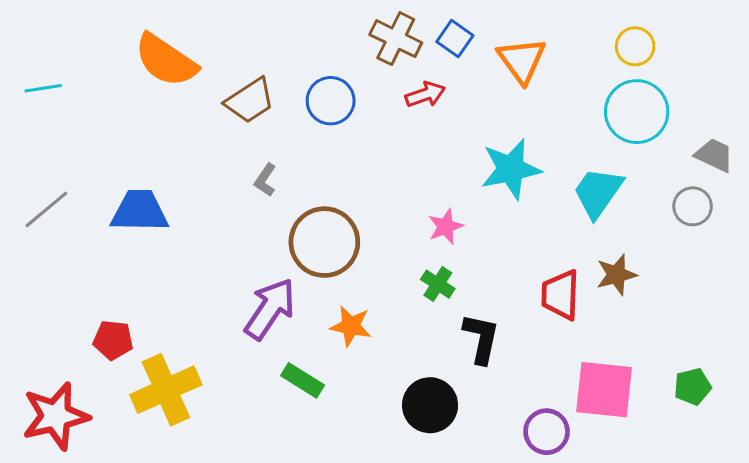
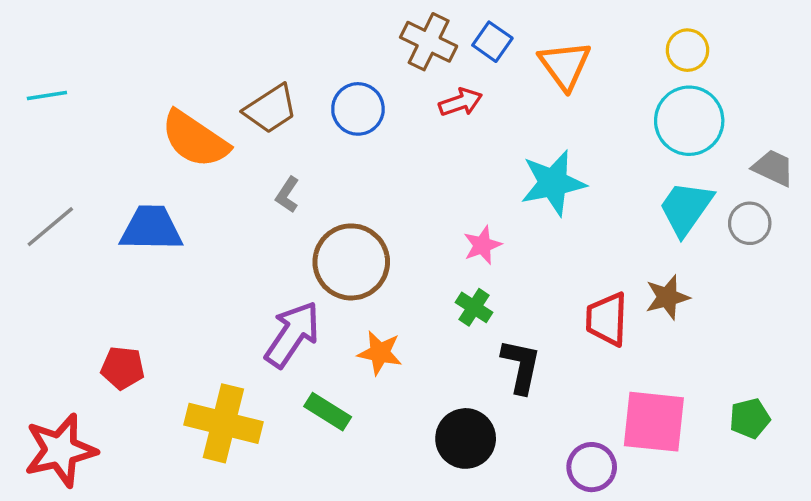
orange semicircle: (166, 60) -> (195, 139), moved
cyan trapezoid: (598, 192) -> (686, 208), moved
yellow cross: (166, 390) -> (223, 423), moved, turned 38

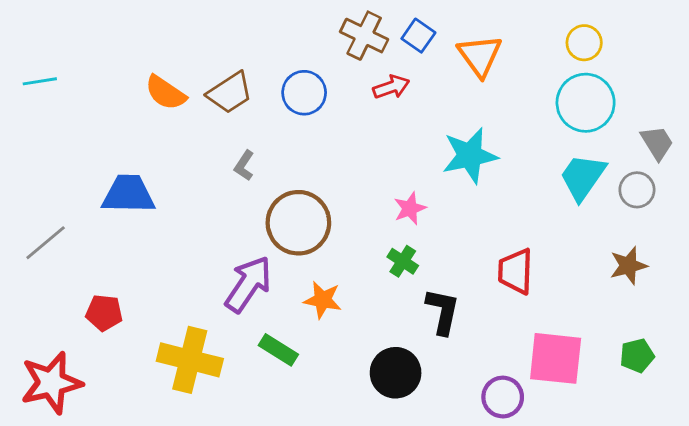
orange semicircle: (195, 139) -> (166, 93), moved, size x0.7
gray trapezoid: (773, 168) -> (657, 143), turned 33
gray line: (50, 227) -> (46, 243), moved
brown star: (667, 297) -> (628, 266), moved

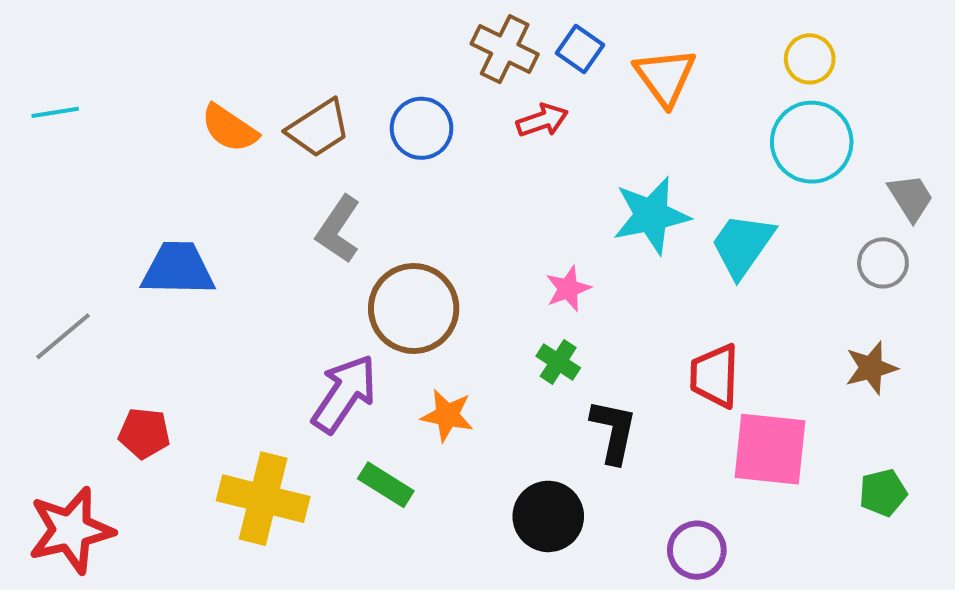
gray L-shape: (244, 166) -> (338, 229), size x1.6
cyan trapezoid: (583, 177) -> (742, 245), moved
pink square: (556, 358) -> (770, 449), moved

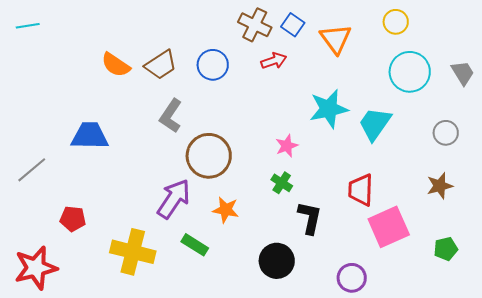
yellow circle: (810, 59) -> (396, 22), moved
cyan line: (55, 112) -> (28, 26), moved
gray trapezoid: (911, 198) -> (463, 73), moved
pink square: (770, 449) -> (389, 227), turned -30

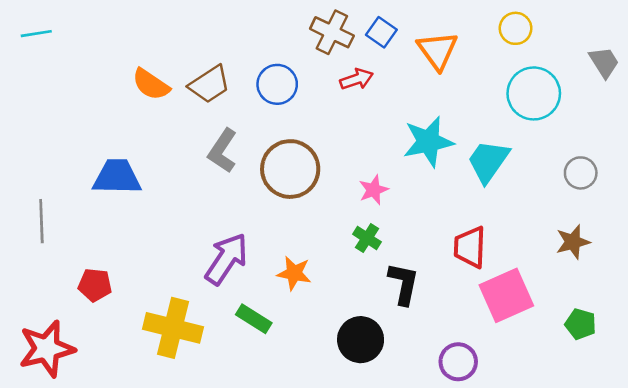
gray trapezoid: (463, 73) -> (604, 62), moved
brown circle: (209, 156) -> (290, 169), moved
gray line: (32, 170) -> (41, 221), turned -52
green pentagon: (446, 249) -> (581, 324), turned 30

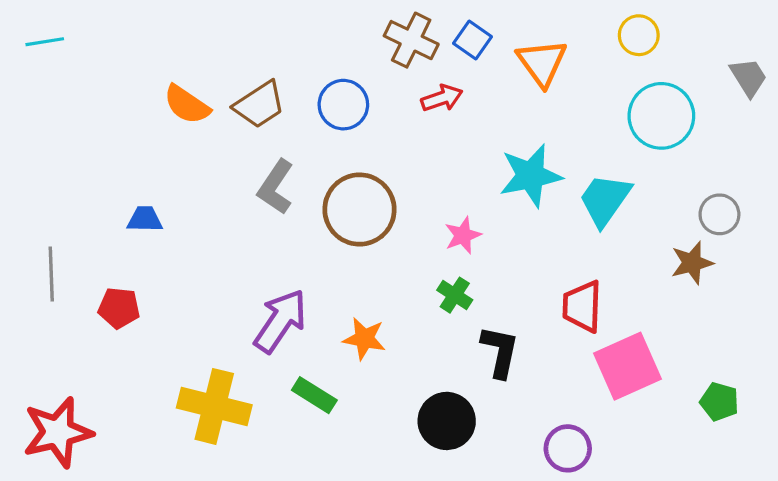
blue trapezoid: (117, 177) -> (145, 219), size x0.6
brown star: (573, 242) -> (692, 263), moved
red pentagon: (95, 285) -> (119, 308), moved

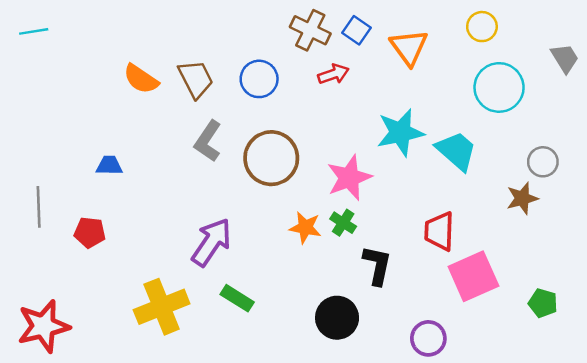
brown trapezoid: (259, 105) -> (196, 79), turned -84
cyan trapezoid: (605, 200) -> (456, 151), turned 96
pink star: (463, 235) -> (349, 178), size x1.6
orange star: (364, 339) -> (305, 228), moved
yellow cross: (214, 406) -> (162, 307), turned -36

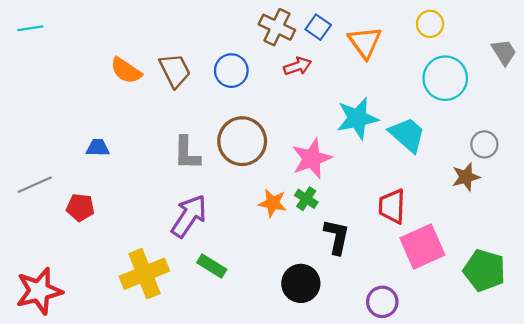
gray L-shape: (208, 141) -> (187, 153), moved, turned -33
gray line: (39, 207) -> (35, 185), turned 68
green pentagon: (543, 303) -> (484, 270), size x1.6

